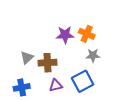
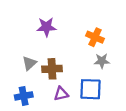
purple star: (65, 35) -> (46, 27), moved
blue square: (83, 81) -> (90, 89), turned 30

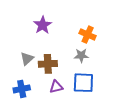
purple star: (46, 27) -> (43, 25), turned -30
gray star: (102, 61) -> (81, 55), moved

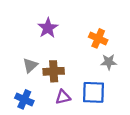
gray star: (81, 55) -> (109, 62), moved
blue cross: (22, 89) -> (24, 99), turned 35

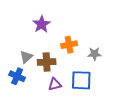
orange cross: (98, 38) -> (69, 45), moved, turned -35
blue cross: (24, 99) -> (17, 76), moved

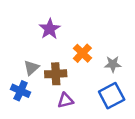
orange cross: (69, 45) -> (82, 53), turned -35
blue square: (81, 80) -> (112, 96), moved, turned -30

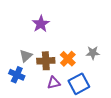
orange cross: (82, 53) -> (68, 59), moved
blue square: (112, 96) -> (79, 84), moved

